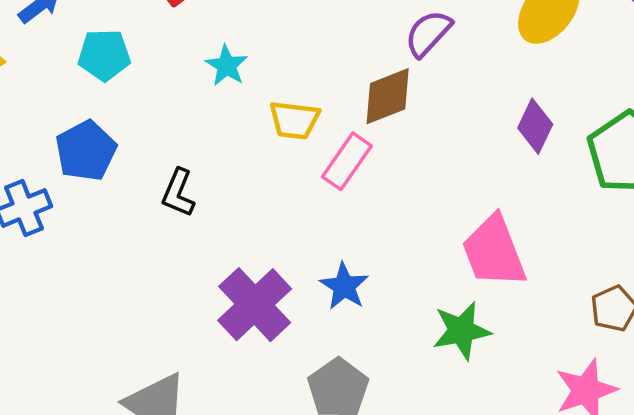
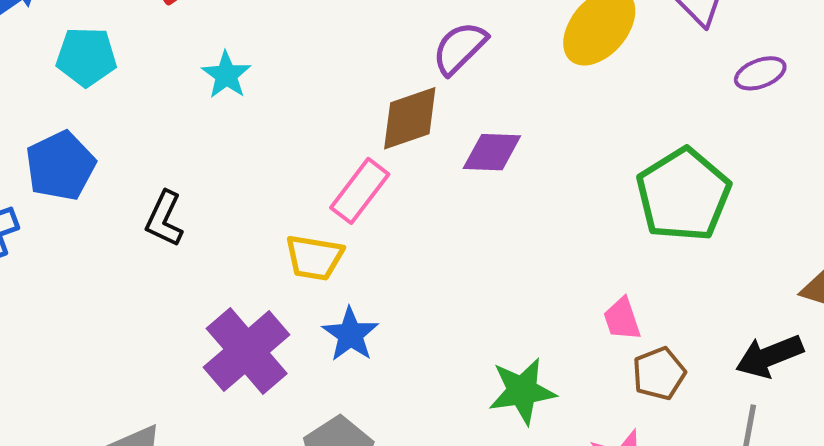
yellow trapezoid: (294, 120) -> (314, 258), moved
purple diamond: (535, 126) -> (492, 152), moved, turned 64
pink trapezoid: (494, 251) -> (622, 319), moved, size x0.5
green star: (461, 331) -> (522, 391), moved

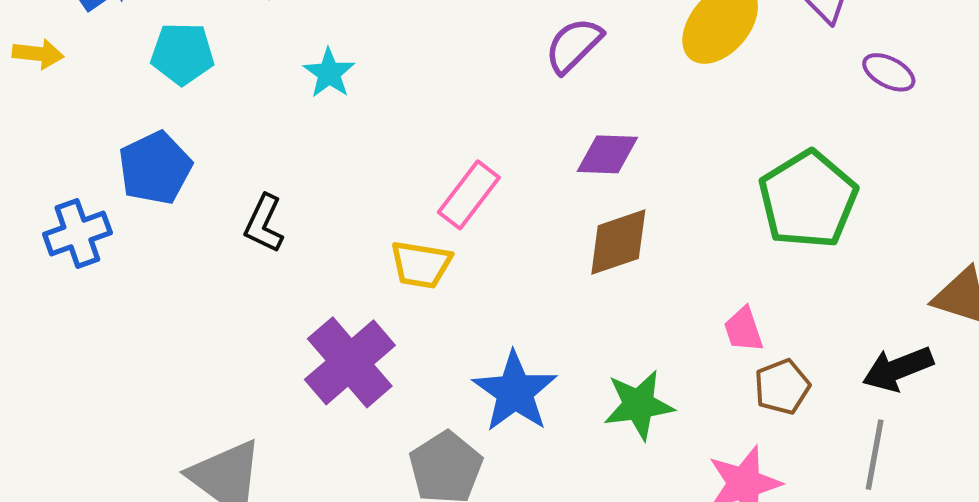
purple ellipse: (760, 73) -> (889, 72), turned 48
brown diamond: (410, 118) -> (618, 242), moved
blue star: (350, 334) -> (515, 392), moved, size x1.4

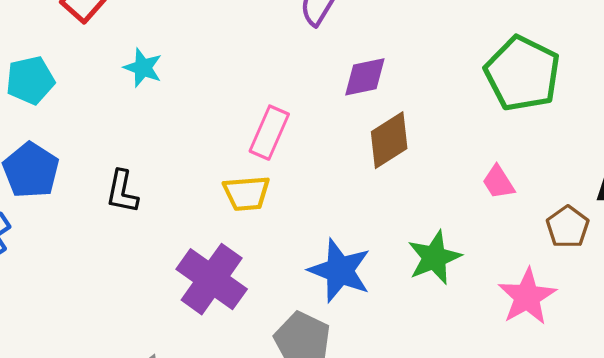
brown pentagon: (782, 387) -> (568, 227), moved

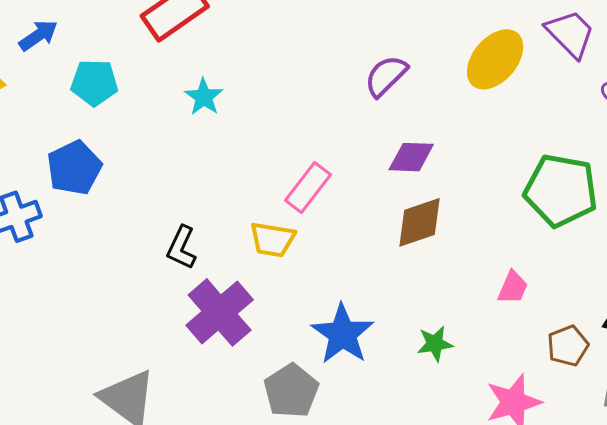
green pentagon: (522, 74) -> (561, 190), turned -30
pink trapezoid: (498, 182) -> (513, 287), turned -138
black L-shape: (122, 192) -> (182, 247), moved
green star: (434, 257) -> (435, 344), size x0.7

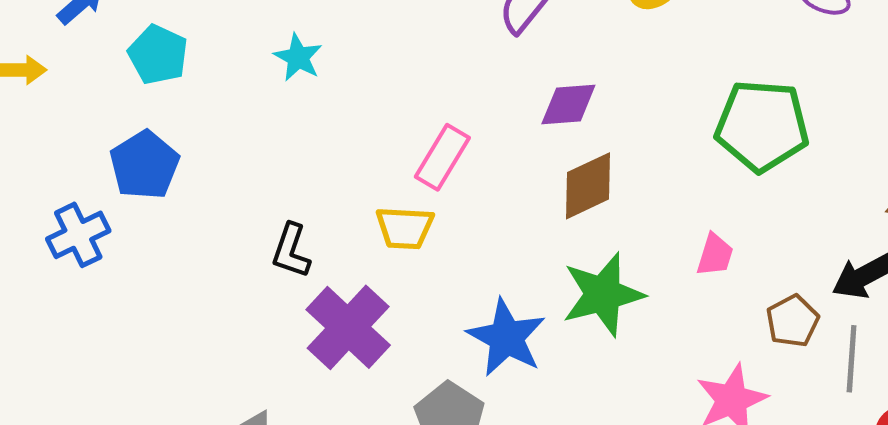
cyan pentagon: (94, 83) -> (158, 55), turned 30
green star: (435, 344) -> (603, 294), moved, size x1.8

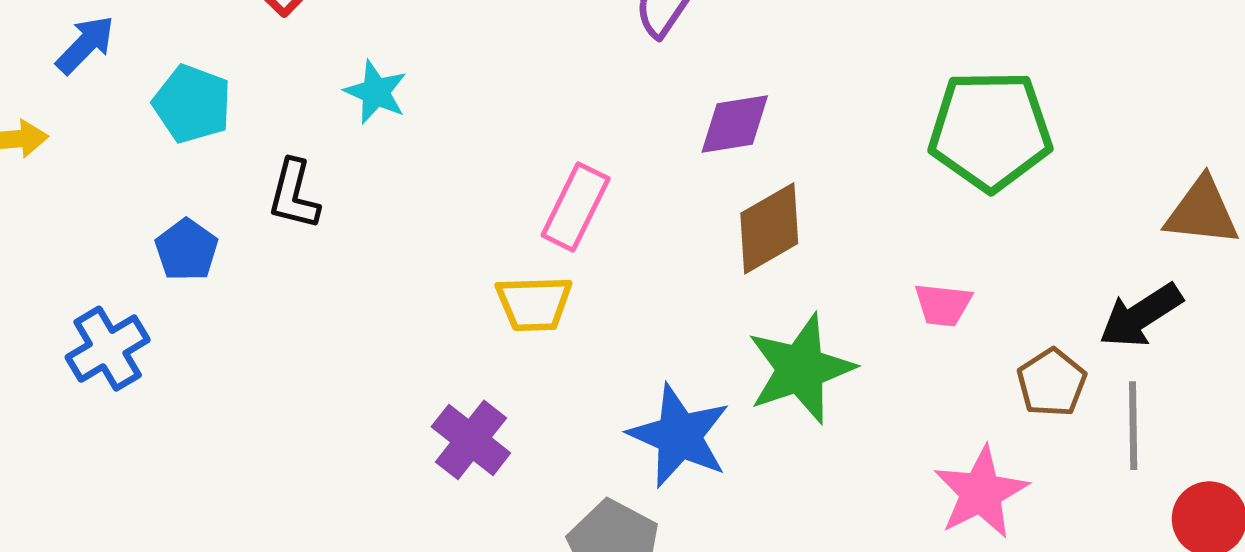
blue pentagon: (144, 165) -> (187, 250), size x0.7
black L-shape: (291, 251) -> (294, 195), moved
pink trapezoid: (715, 255) -> (943, 305), turned 84
purple cross: (348, 327) -> (471, 440), size x0.7

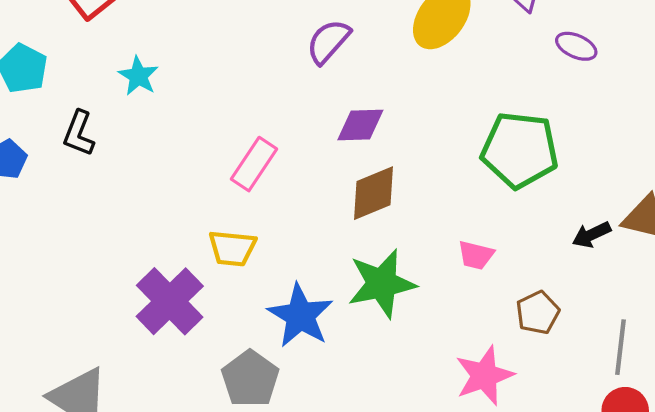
yellow trapezoid: (534, 304) -> (232, 248), moved
black arrow: (1141, 315) -> (591, 235), moved, size x0.7
gray line: (1133, 426) -> (620, 347), moved
purple cross: (471, 440) -> (170, 301), size x1.4

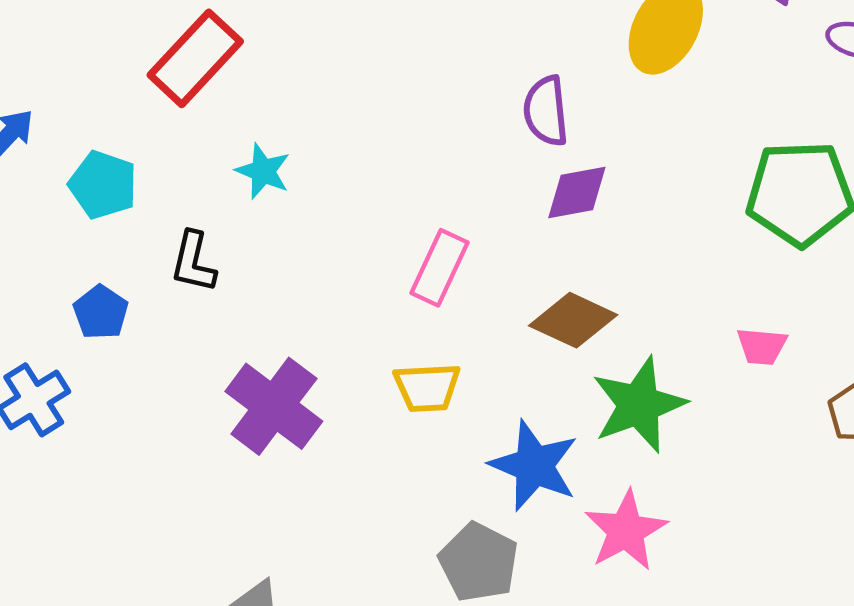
purple semicircle: (328, 42) -> (546, 111), moved, turned -39
brown diamond: (374, 193) -> (573, 320), moved, turned 56
purple cross: (170, 301) -> (274, 406), moved
pink star: (484, 376) -> (626, 531), moved

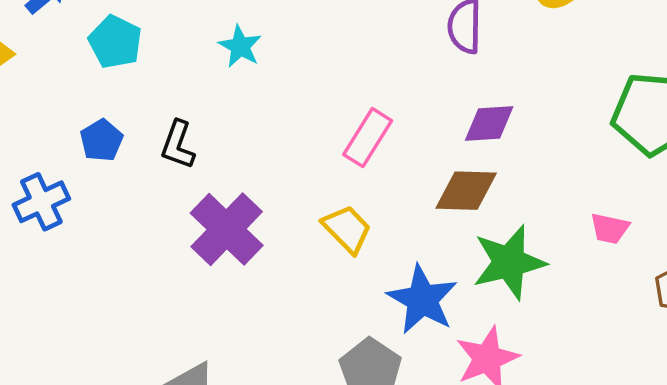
purple diamond: (577, 193) -> (489, 123), moved
black L-shape: (193, 262) -> (178, 145), moved
brown diamond: (573, 320) -> (466, 191), turned -30
yellow trapezoid: (427, 387) -> (347, 229), turned -138

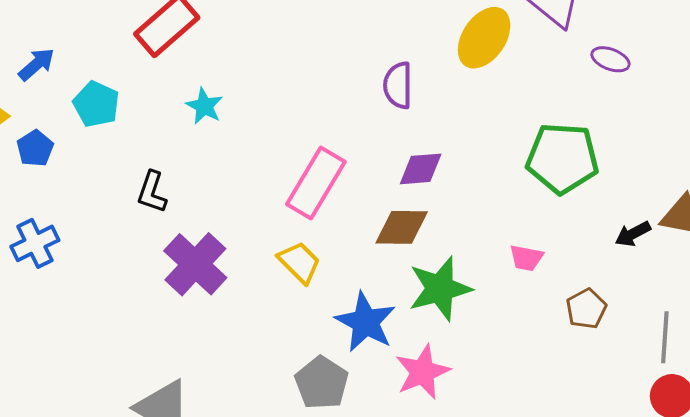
pink rectangle: (368, 138) -> (316, 183), size x1.4
blue pentagon: (101, 140) -> (35, 148), moved

